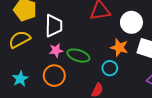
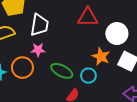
green ellipse: (78, 56) -> (62, 71), moved
orange circle: (54, 76) -> (22, 68), moved

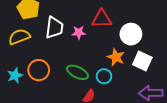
pink star: (38, 50) -> (79, 32), moved

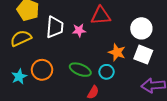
white circle: (131, 34) -> (141, 28), moved

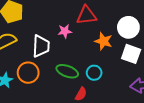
white trapezoid: (55, 27) -> (41, 46), moved
orange star: (117, 52) -> (104, 41), moved

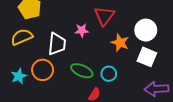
red triangle: (86, 15) -> (104, 16), turned -50

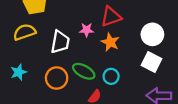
red triangle: (104, 16) -> (111, 17), turned 30
orange star: (120, 43) -> (110, 42), moved
orange circle: (43, 70) -> (57, 78), moved

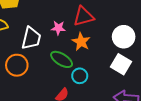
green ellipse: (84, 71) -> (62, 59), moved
orange circle: (57, 78) -> (17, 65), moved

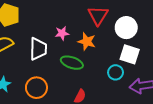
red triangle: (83, 16) -> (98, 15), moved, turned -30
orange circle: (17, 65) -> (36, 88), moved
cyan circle: (80, 76) -> (116, 72), moved

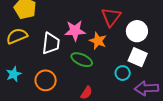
pink star: (62, 33) -> (75, 31), size x1.5

